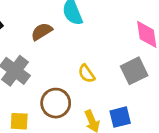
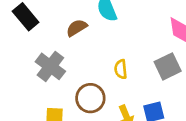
yellow semicircle: (86, 74) -> (121, 69), turned 30

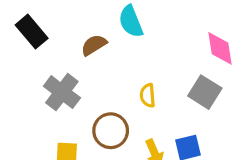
gray square: (168, 66) -> (205, 92), turned -32

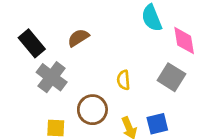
cyan semicircle: (131, 21) -> (152, 18), moved
black rectangle: (32, 32) -> (32, 43), moved

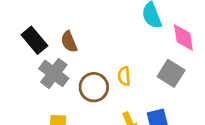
brown semicircle: (78, 38) -> (69, 42), moved, turned -80
brown circle: (92, 110) -> (94, 87), moved

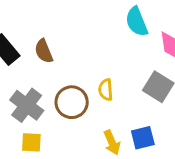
gray cross: (54, 73) -> (27, 105), moved

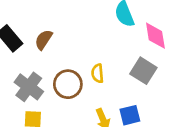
brown semicircle: (44, 51) -> (44, 40), turned 55

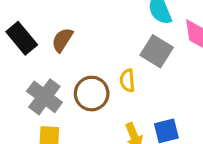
gray square: (143, 71) -> (157, 51), moved

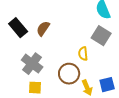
brown circle: (92, 94) -> (69, 74), moved

